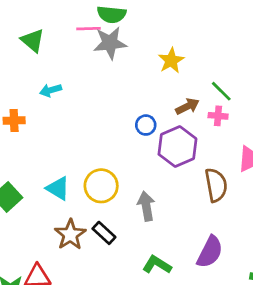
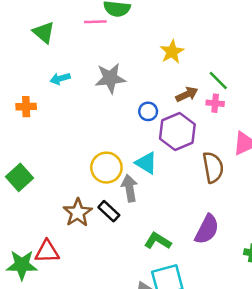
gray star: (110, 43) -> (110, 78), moved
cyan triangle: (58, 188) -> (146, 163), moved
gray arrow: (146, 206) -> (129, 188), moved

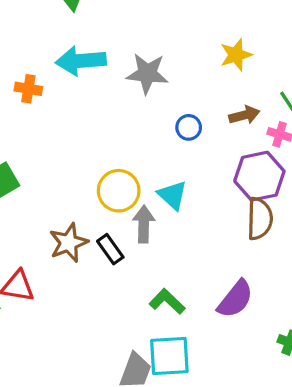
cyan arrow: (60, 79) -> (81, 61), size x1.8
purple hexagon: (177, 131) -> (259, 176), moved

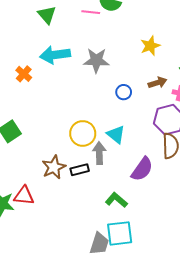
orange cross: (28, 89) -> (24, 74), turned 35
black rectangle: (110, 249) -> (80, 170), turned -66
purple semicircle: (235, 299) -> (142, 169), moved

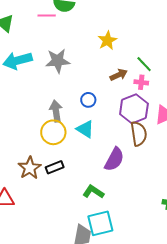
blue circle: (124, 92) -> (88, 100), moved
gray arrow: (99, 153) -> (56, 111), moved

